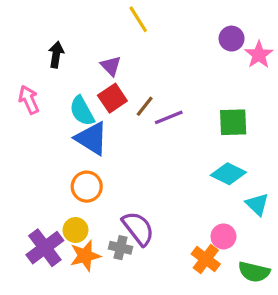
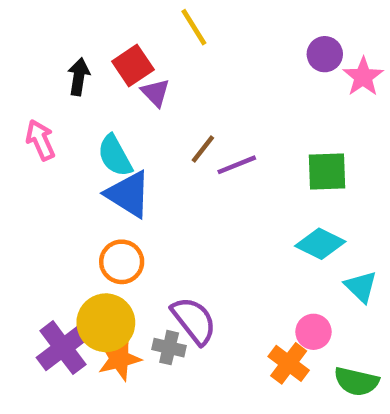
red square: (112, 98) -> (133, 65), moved
yellow circle: (75, 230) -> (106, 323), size x1.6

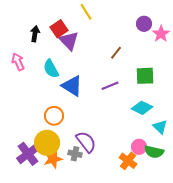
purple triangle: (156, 93) -> (69, 41), size x1.5
brown line: (203, 149) -> (116, 53), moved
purple line: (237, 165) -> (110, 86), moved
blue triangle: (128, 194) -> (72, 86), moved
green semicircle: (356, 381) -> (154, 152), moved

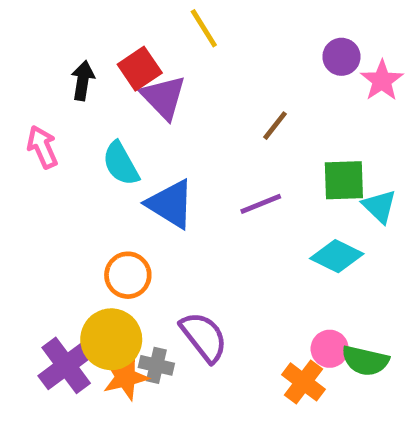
cyan triangle: (160, 127) -> (379, 206), moved
gray cross: (75, 154) -> (156, 365), moved

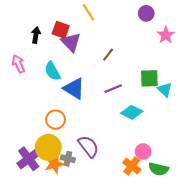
purple circle: (341, 57) -> (146, 13), moved
red square: (140, 69) -> (61, 30), turned -36
brown line: (275, 126) -> (108, 55), moved
cyan diamond: (337, 256) -> (132, 112), moved
green semicircle: (365, 361) -> (159, 169), moved

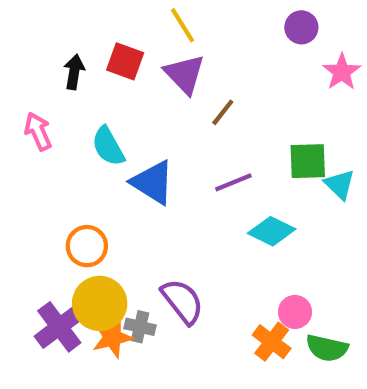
purple triangle: (71, 42) -> (185, 74), moved
orange circle: (55, 120) -> (87, 246), moved

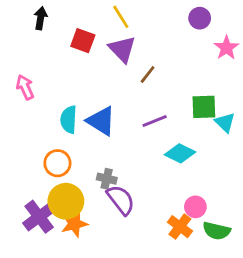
black arrow: (74, 72) -> (41, 18), moved
cyan semicircle: (108, 146) -> (69, 120), moved, turned 32
gray cross: (140, 327) -> (107, 179), moved

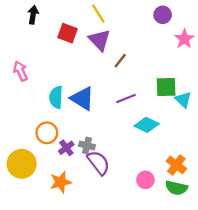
yellow circle: (66, 201) -> (22, 164), moved
pink circle: (195, 207) -> (145, 180), moved
purple cross: (39, 217) -> (66, 148), moved, size x0.6
orange cross: (180, 227) -> (176, 165), moved

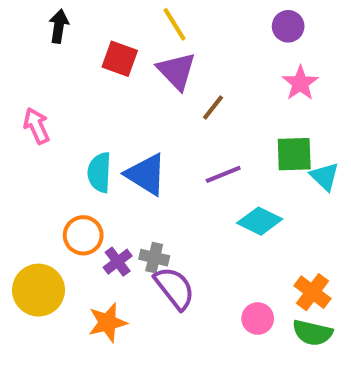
pink star: (184, 39) -> (300, 83), moved

